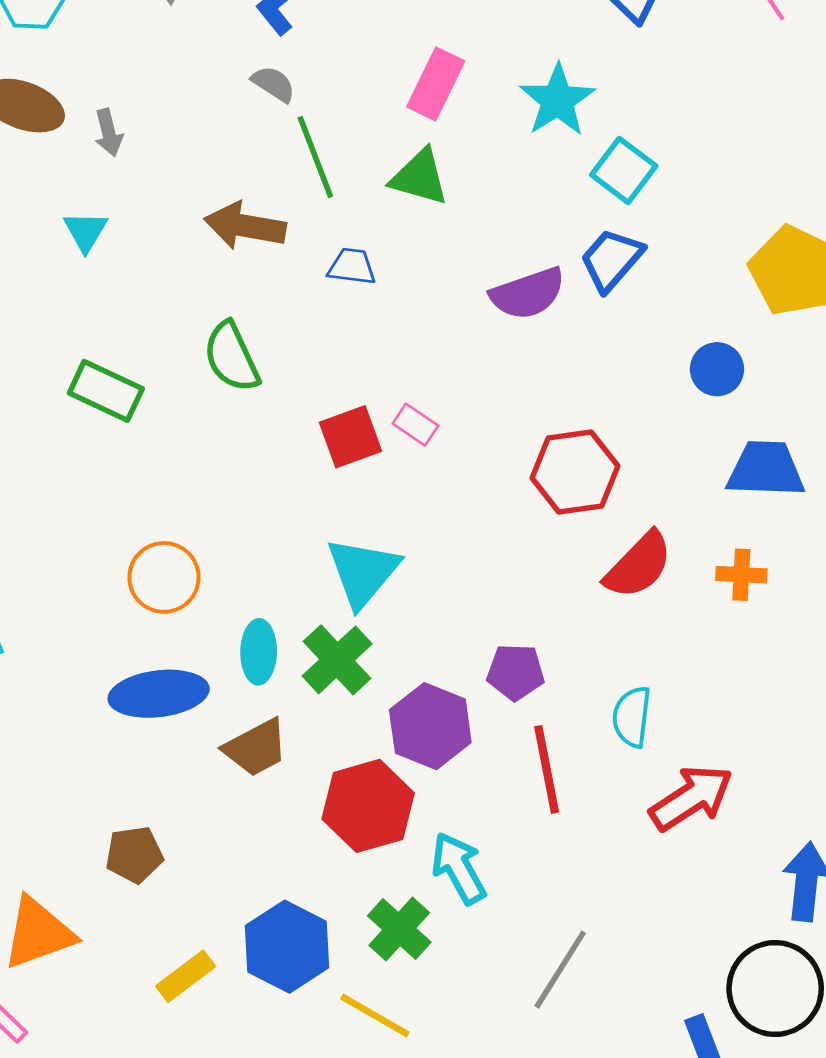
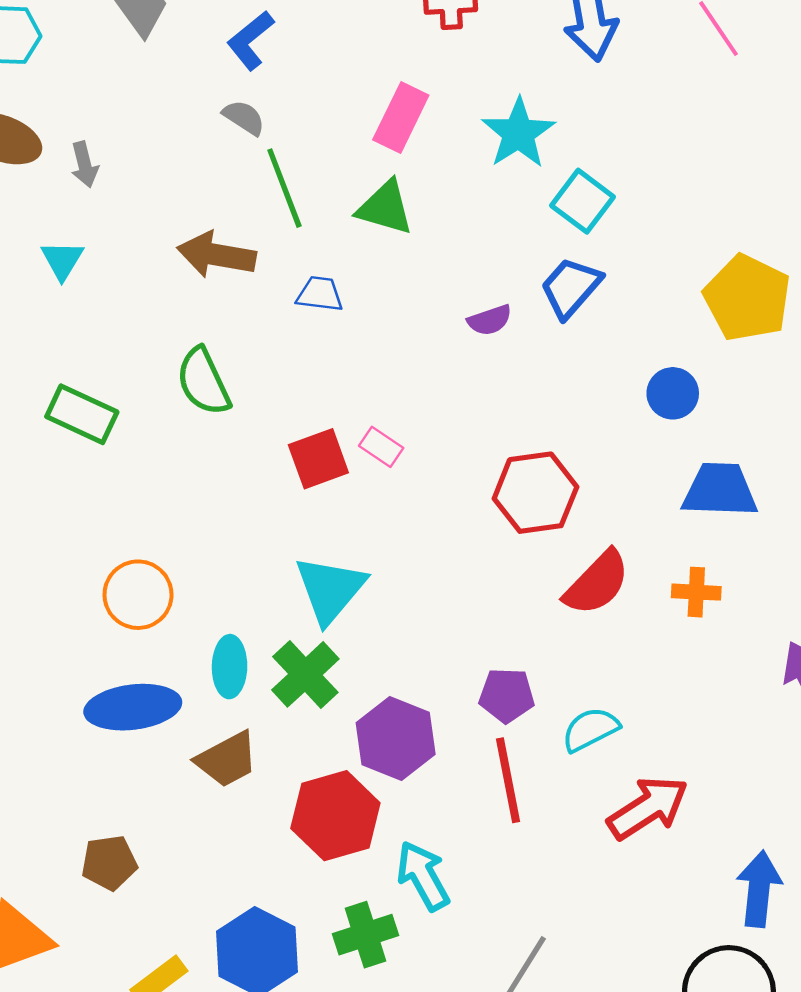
purple semicircle: (528, 294) -> (490, 320), size x0.6
purple pentagon: (516, 672) -> (507, 695), moved
cyan semicircle: (632, 717) -> (590, 729), turned 56
green cross: (399, 929) -> (366, 935), turned 30

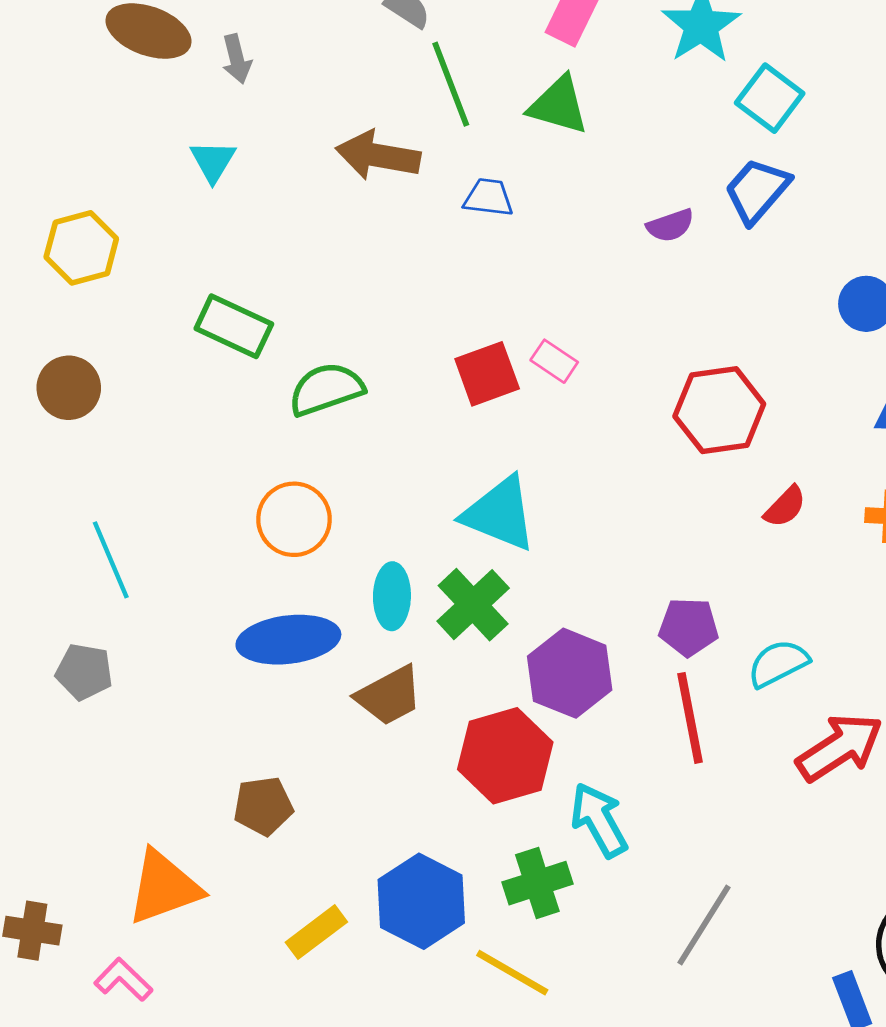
green semicircle: (203, 382) -> (326, 389), moved, turned 96
red semicircle: (597, 583) -> (785, 507), size x0.6
cyan triangle: (330, 589) -> (500, 514), turned -48

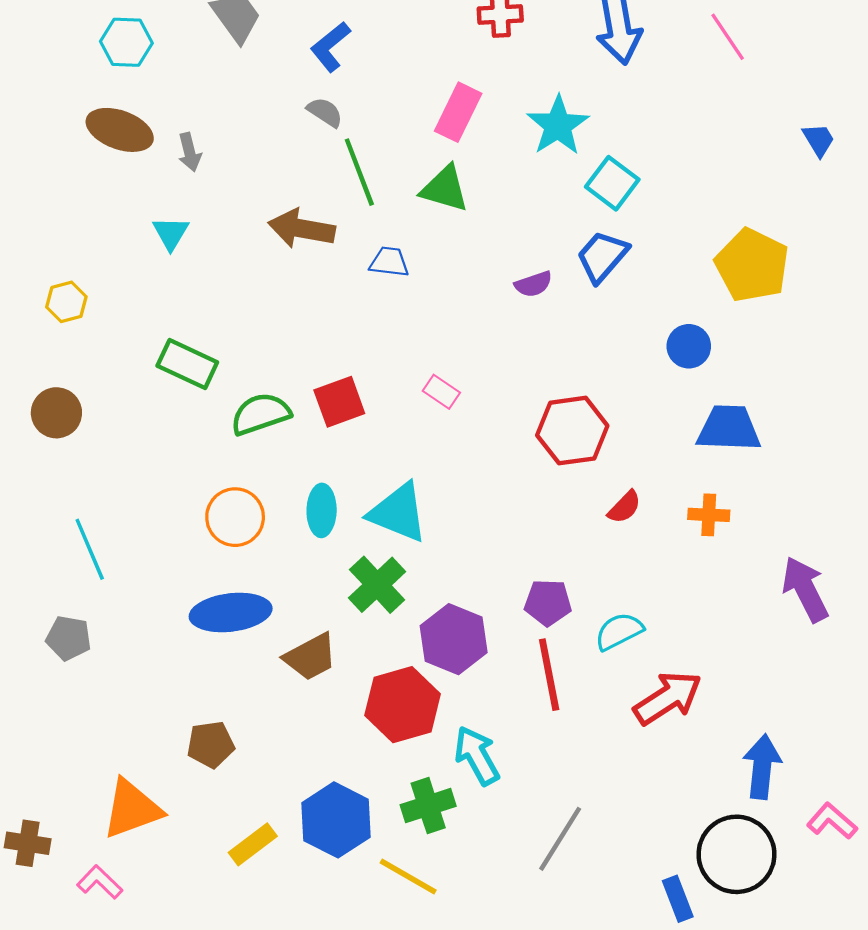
yellow hexagon: (81, 248) -> (66, 302), size x0.7
red square: (487, 374) -> (339, 402), moved
cyan ellipse: (392, 596) -> (322, 510), moved

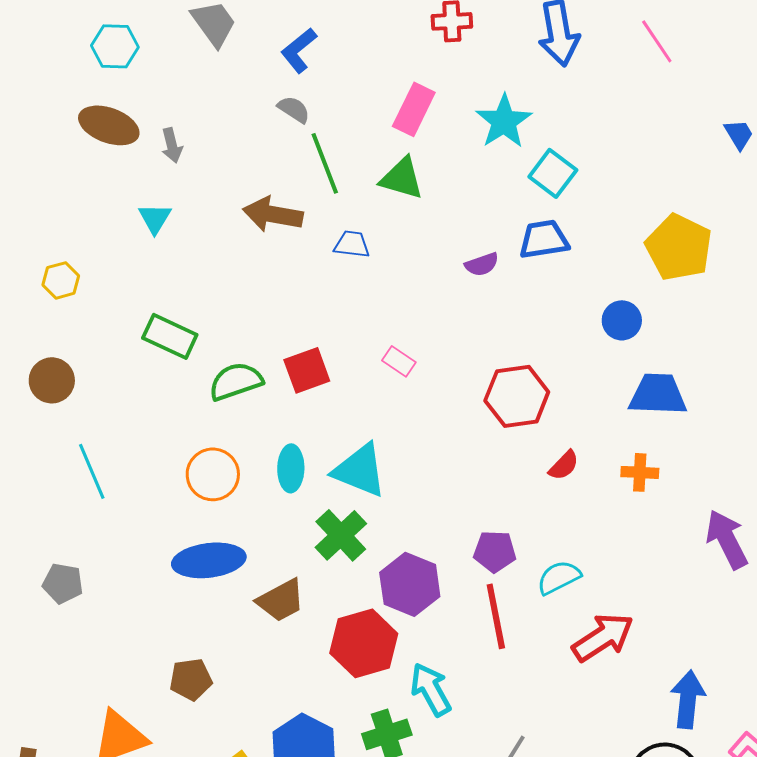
blue trapezoid: (602, 256) -> (544, 239), turned 40
cyan line: (90, 549) -> (92, 471), moved

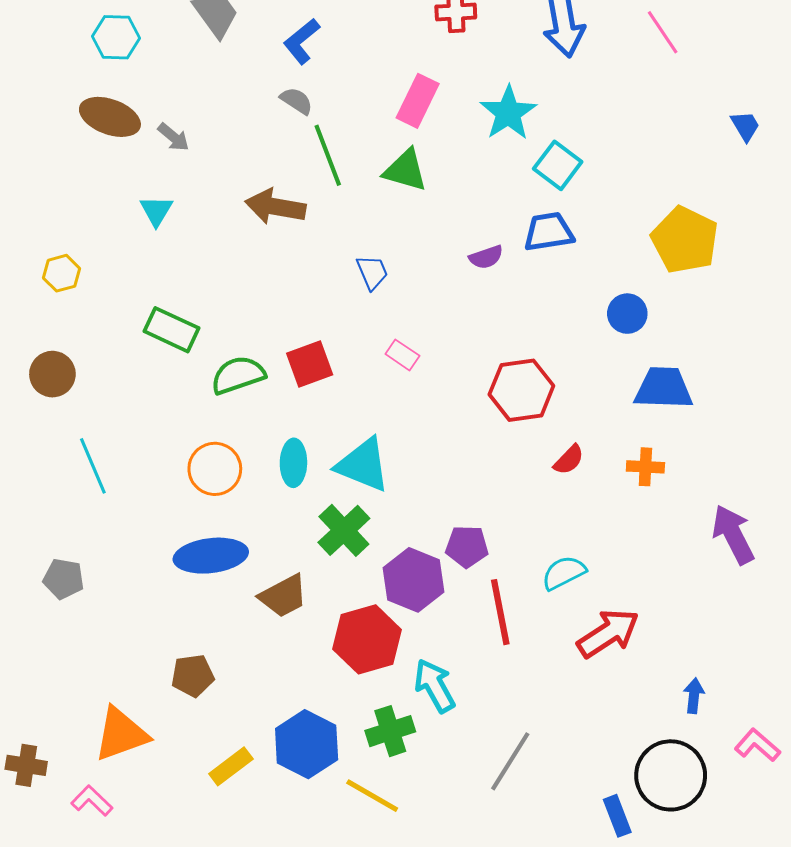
gray arrow: (172, 145) -> (173, 137), turned -36
blue trapezoid: (352, 244) -> (372, 272), moved, turned 60
purple pentagon: (495, 551) -> (467, 547), moved
blue arrow: (688, 699) -> (694, 696), size x0.6

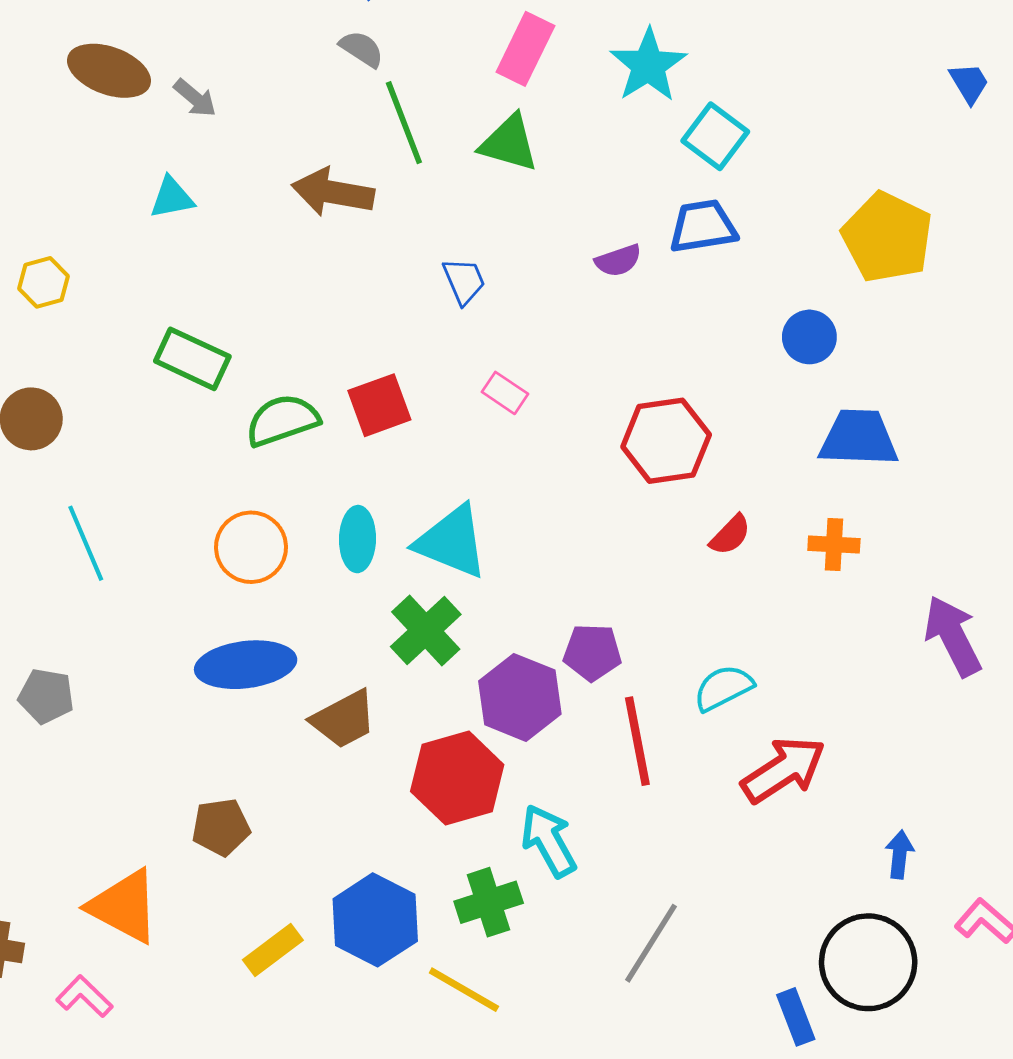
cyan triangle: (156, 211) -> (172, 198), turned 48
orange triangle: (121, 734) -> (124, 906), turned 48

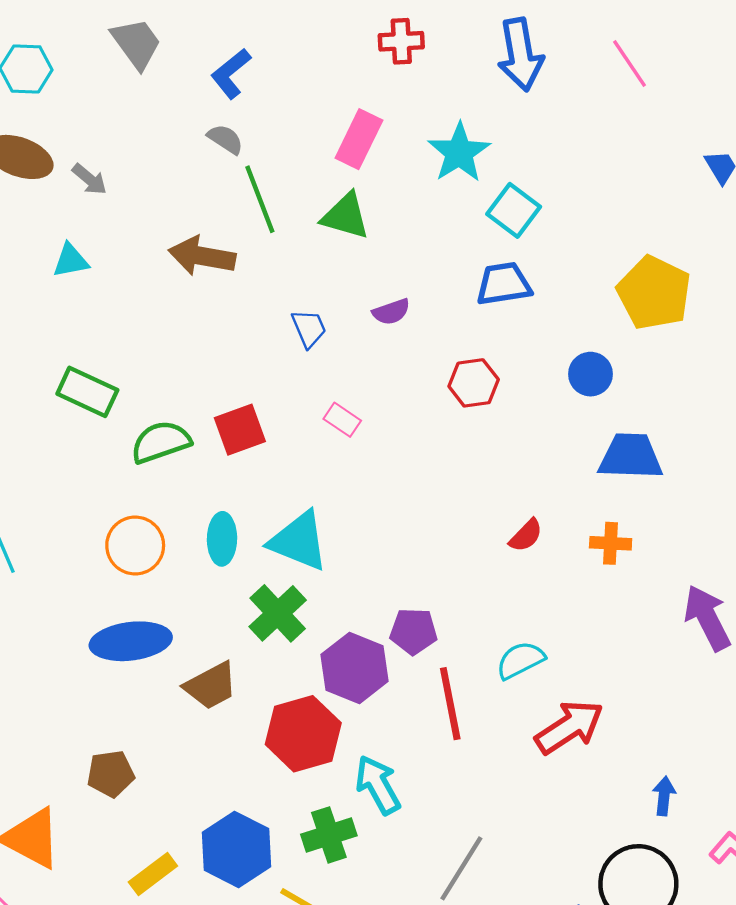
purple semicircle: (618, 261) -> (391, 312), moved
red hexagon: (666, 441) -> (474, 383), moved, size x0.7

